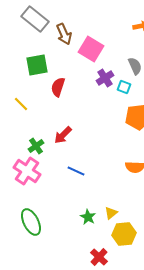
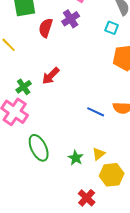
purple cross: (105, 78) -> (71, 19), moved
blue line: (76, 171) -> (96, 112), moved
green ellipse: (31, 222) -> (39, 148), moved

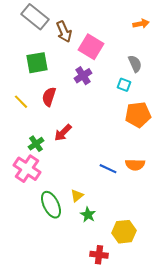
red semicircle: (46, 28) -> (49, 97), moved
yellow triangle: (99, 154) -> (77, 196), moved
red cross: (87, 198) -> (99, 255), turned -36

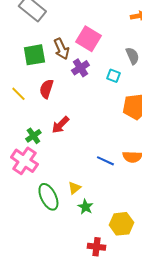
brown arrow: (64, 32) -> (61, 49), moved
cyan square: (124, 85) -> (113, 76), moved

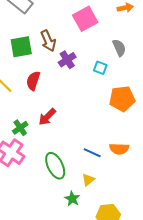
pink square: (88, 39) -> (85, 19), moved, turned 30
yellow triangle: (74, 188) -> (88, 180), moved
green ellipse: (48, 197) -> (55, 166), moved

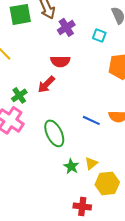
red semicircle: (33, 81) -> (60, 61), moved, turned -108
yellow triangle: (88, 180) -> (91, 163), moved

